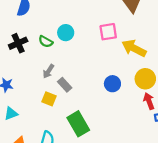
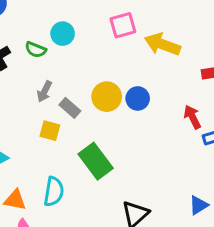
yellow circle: (145, 79) -> (107, 97), moved

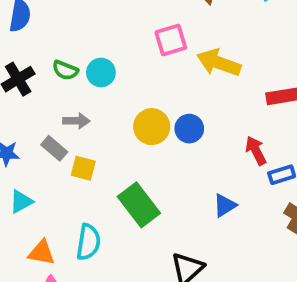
cyan circle: (63, 34) -> (101, 73), moved
gray arrow: (44, 91) -> (76, 121), turned -115
gray rectangle: (70, 108) -> (54, 148), moved
blue triangle: (199, 205) -> (225, 205), moved

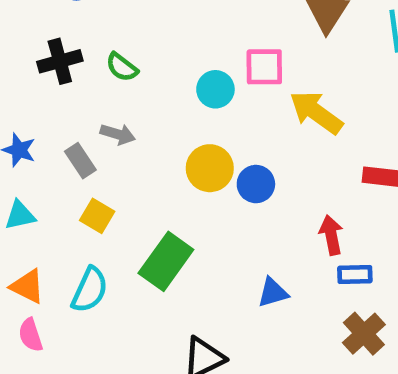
cyan circle: (101, 73) -> (215, 89), moved
yellow square: (83, 168) -> (97, 216), moved
green rectangle: (139, 205) -> (166, 261), turned 57

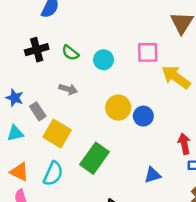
cyan circle: (215, 89) -> (104, 60), moved
gray rectangle: (80, 161) -> (38, 111), moved
yellow square: (97, 216) -> (57, 134), size x1.5

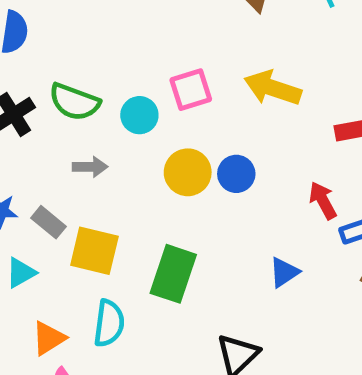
pink square: (148, 52) -> (191, 90), moved
green semicircle: (70, 53) -> (74, 102), size x1.5
cyan circle: (104, 60) -> (139, 115), moved
orange triangle: (19, 172) -> (49, 338), turned -42

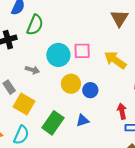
green semicircle: (74, 102) -> (35, 25), moved, turned -105
cyan circle: (139, 115) -> (58, 55), size x1.5
blue triangle: (284, 272) -> (83, 120), moved

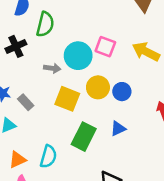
pink square: (82, 51) -> (105, 47), turned 30
gray arrow: (32, 70) -> (52, 68), moved
yellow square: (24, 104) -> (67, 99), moved

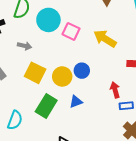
cyan circle: (78, 56) -> (48, 20), moved
yellow circle: (98, 87) -> (62, 76), moved

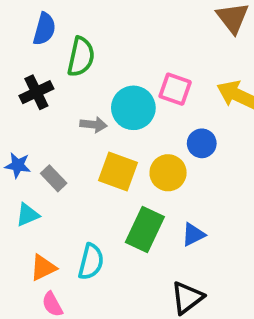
cyan circle: (48, 20) -> (133, 108), moved
blue circle: (82, 71) -> (202, 143), moved
blue triangle: (76, 102) -> (193, 234), moved

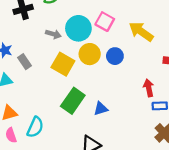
yellow circle: (168, 173) -> (90, 54), moved
cyan semicircle: (91, 262) -> (35, 127), moved

